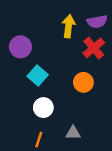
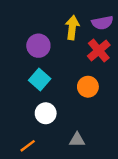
purple circle: (20, 47) -> (38, 46), moved
orange line: (39, 140) -> (28, 146), moved, turned 35

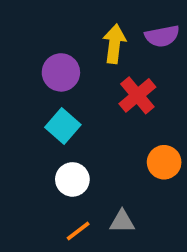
red cross: (99, 50) -> (137, 95), moved
orange circle: (88, 87) -> (164, 162), moved
orange line: (28, 146) -> (78, 231), moved

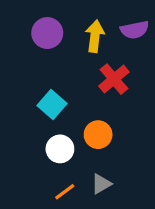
purple circle: (61, 72) -> (47, 33), moved
orange circle: (164, 162) -> (98, 135), moved
gray triangle: (122, 221) -> (101, 184), turned -30

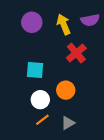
yellow arrow: (95, 36) -> (64, 24), turned -30
cyan square: (52, 104) -> (35, 70), turned -36
orange line: (65, 192) -> (42, 120), moved

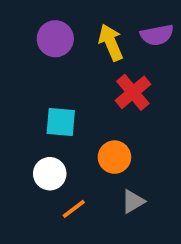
white circle: (40, 100) -> (50, 174), moved
gray triangle: (68, 123) -> (133, 201), moved

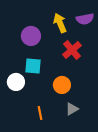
purple circle: (55, 39) -> (31, 36), moved
white circle: (50, 174) -> (16, 82), moved
orange line: (74, 209) -> (40, 113), turned -64

